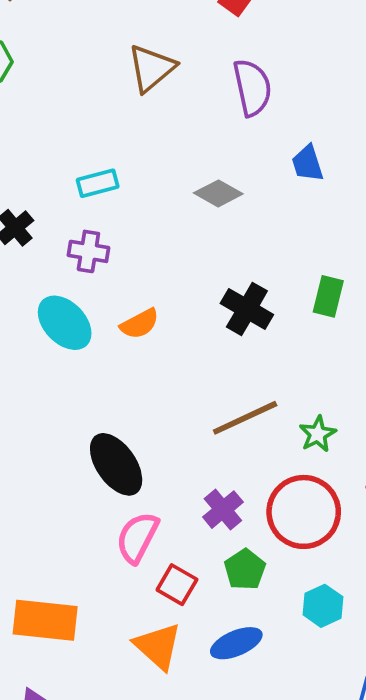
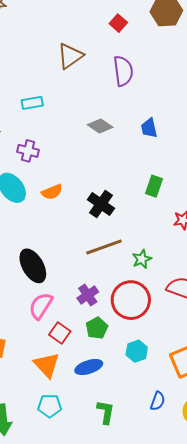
blue trapezoid: (307, 163) -> (149, 128), moved
cyan rectangle: (98, 183) -> (32, 103), moved
black cross: (247, 309) -> (101, 204), moved

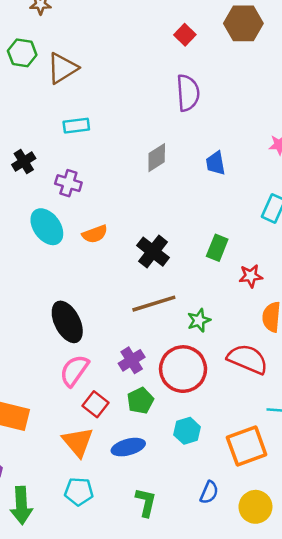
brown triangle: (70, 56) -> (62, 68), moved
gray diamond: (100, 126) -> (157, 158), turned -70
green rectangle: (154, 186) -> (217, 248), moved

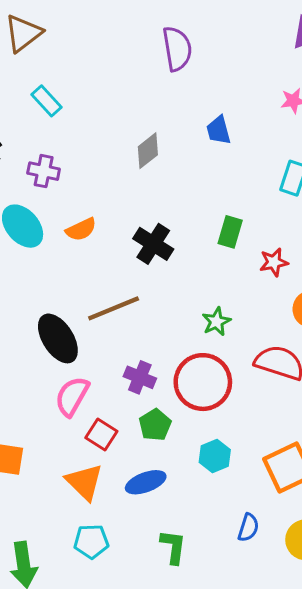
cyan rectangle: (76, 126) -> (46, 101), turned 60
gray diamond: (157, 158) -> (148, 151), moved
brown line: (154, 304) -> (114, 308), moved
purple cross: (132, 360) -> (140, 377), turned -30

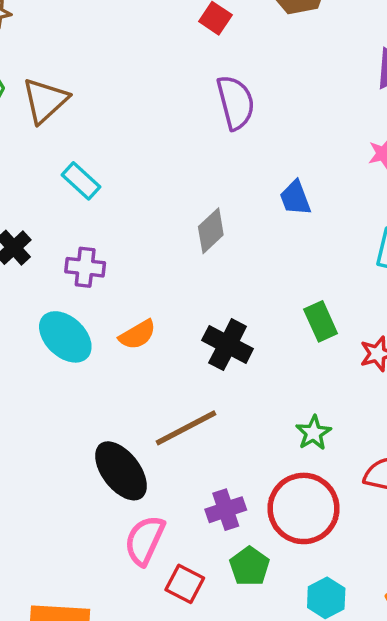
green rectangle: (230, 232) -> (321, 321), turned -36
purple cross: (140, 377) -> (226, 510), turned -36

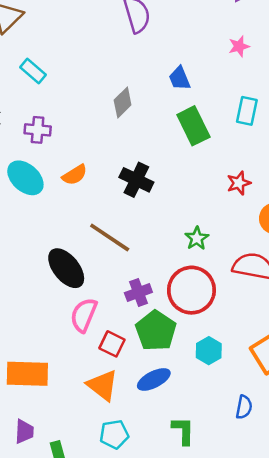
green rectangle: (321, 321) -> (193, 126), moved, size x1.4
brown line: (186, 428) -> (110, 238), turned 63
green pentagon: (250, 566) -> (156, 331), size x1.5

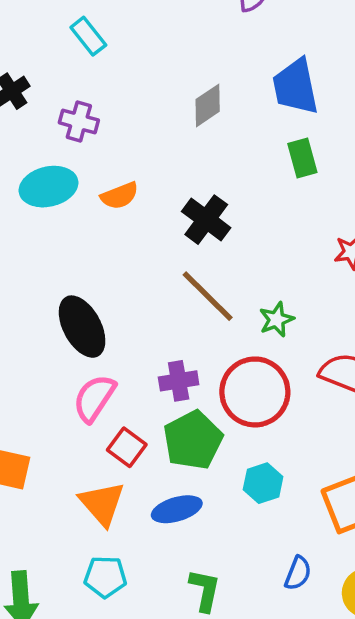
blue trapezoid: (180, 78) -> (295, 87), size x1.6
green rectangle: (193, 126) -> (302, 158), size x0.7
cyan ellipse: (25, 178) -> (49, 187), turned -66
brown line: (110, 238) -> (208, 296), moved

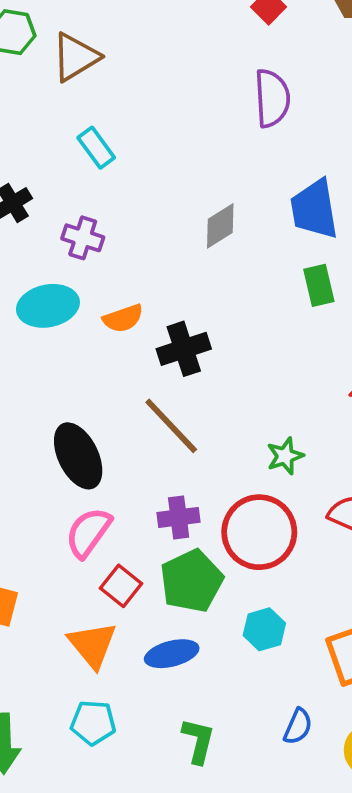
black cross: (206, 220) -> (184, 349), moved, turned 33
brown line: (208, 296) -> (171, 426), moved

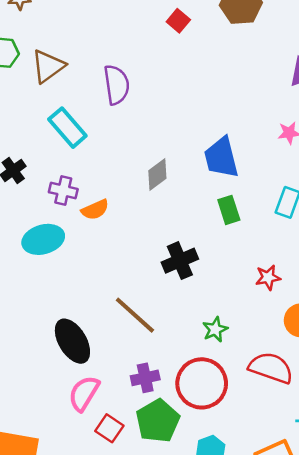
purple semicircle: (272, 98) -> (117, 85), moved
cyan rectangle: (96, 148) -> (67, 128), size x1.4
orange semicircle: (123, 318) -> (95, 210), moved
black cross: (184, 349) -> (180, 261), moved

